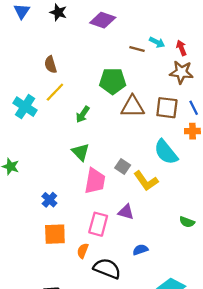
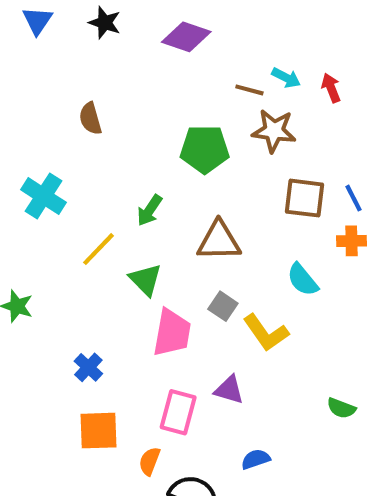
brown star: (181, 72) -> (274, 131), moved
yellow line: (55, 92) -> (99, 249), moved
brown triangle: (133, 107) -> (219, 241), moved
cyan semicircle: (166, 152) -> (303, 280), size x0.7

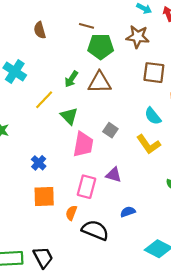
brown line: (249, 90) -> (87, 26), moved
brown triangle: (219, 241) -> (100, 82), moved
yellow L-shape: (266, 333) -> (148, 144), moved

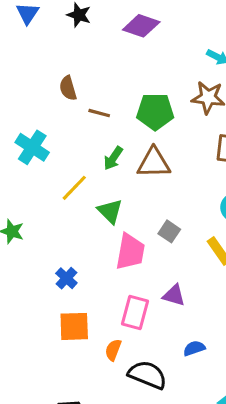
brown line: (87, 26) -> (99, 113), moved

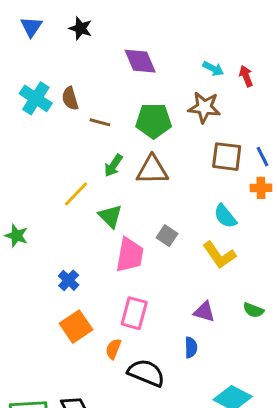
purple diamond: (141, 26) -> (140, 61), moved, turned 48
cyan cross: (32, 147) -> (36, 98), moved
purple triangle: (174, 295) -> (204, 312), moved
orange square: (74, 326) -> (76, 327), turned -32
blue semicircle: (194, 348) -> (191, 347), turned 108

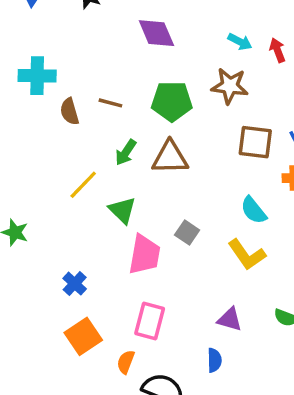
cyan cross: (36, 98) -> (37, 76), turned -32
brown semicircle: (70, 98) -> (70, 111), moved

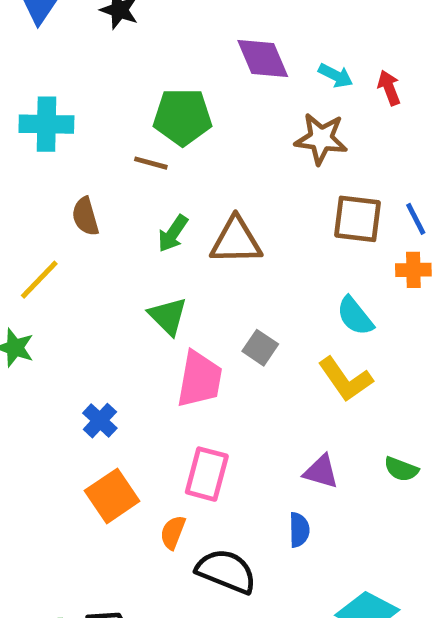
purple diamond: (156, 33) -> (263, 59), moved
green pentagon: (172, 101) -> (183, 117), moved
brown semicircle: (70, 111) -> (85, 216), moved
yellow line: (83, 185) -> (39, 280), moved

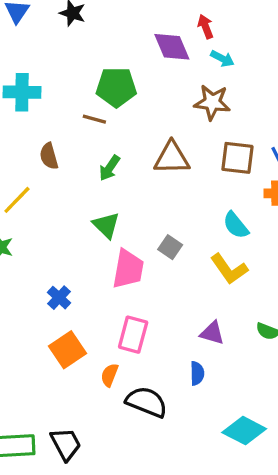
red arrow: (389, 88) -> (205, 27), moved
brown triangle: (236, 241) -> (172, 158), moved

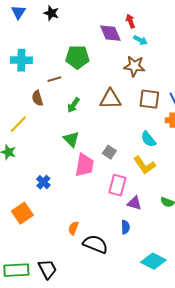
brown line: (94, 119) -> (54, 79), moved, turned -32
pink rectangle: (133, 335) -> (117, 185), moved
orange square: (67, 350) -> (22, 213), moved

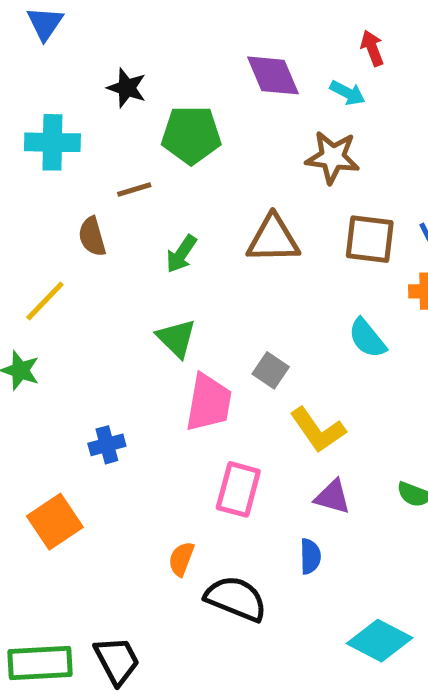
black star: (51, 13) -> (127, 88), moved
red arrow: (130, 21) -> (372, 48), moved
yellow L-shape: (144, 165) -> (318, 430), moved
blue cross: (43, 182) -> (107, 445), turned 32
pink rectangle: (117, 185) -> (238, 489), moved

